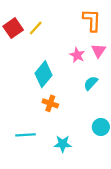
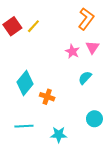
orange L-shape: (92, 20) -> (86, 19), turned 35
cyan diamond: (44, 74) -> (25, 83), moved

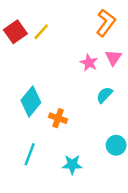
cyan line: (24, 126) -> (30, 154), turned -66

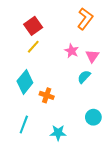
red square: (15, 32) -> (33, 26), moved
yellow line: (41, 32) -> (33, 47), moved
pink triangle: (113, 58) -> (92, 56), moved

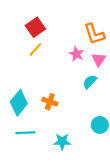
orange L-shape: (85, 19) -> (94, 34), moved, turned 125
cyan diamond: (25, 82) -> (19, 103), moved
cyan line: (24, 124) -> (25, 133), turned 66

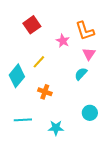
yellow line: (35, 49) -> (39, 62), moved
pink star: (76, 54) -> (63, 41), moved
cyan diamond: (19, 103) -> (17, 76), moved

